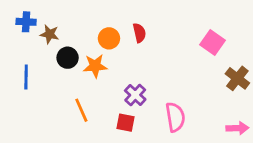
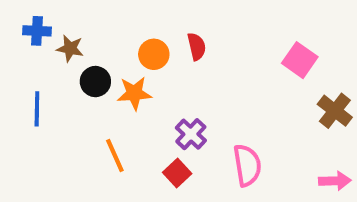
red square: (126, 123) -> (177, 173), turned 36

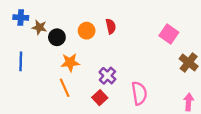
black circle: (95, 82) -> (57, 37), moved
orange star: (134, 93) -> (70, 62), moved
pink arrow: (335, 181) -> (189, 102), turned -84

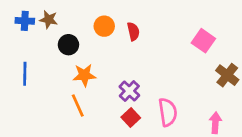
brown star: (39, 27) -> (49, 20), moved
orange circle: (87, 31) -> (104, 26), moved
red square: (100, 98) -> (131, 117), moved
pink arrow: (189, 102) -> (215, 123), moved

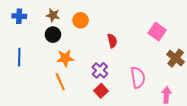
brown star: (49, 20) -> (53, 15), moved
red semicircle: (133, 31) -> (112, 41), moved
pink semicircle: (168, 112) -> (138, 78), moved

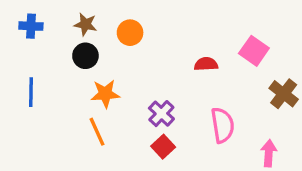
red semicircle: (112, 41) -> (206, 64), moved, turned -80

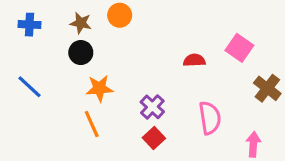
orange circle: (130, 33) -> (120, 15), moved
blue line: (31, 92) -> (30, 87), turned -48

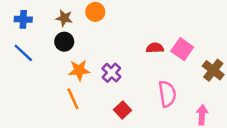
pink square: (239, 48) -> (182, 49), moved
blue line: (30, 87) -> (23, 53), moved
purple cross: (152, 107) -> (111, 73), moved

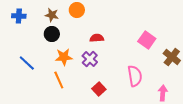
red semicircle: (155, 48) -> (97, 38), moved
blue line: (23, 53) -> (27, 63), moved

